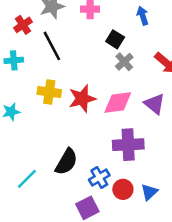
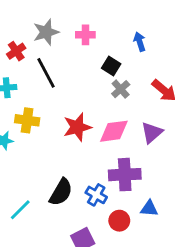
yellow cross: (49, 92) -> (27, 120), moved
purple triangle: (155, 104) -> (152, 133), turned 40
blue cross: (99, 178) -> (96, 195), moved, turned -30
blue triangle: (149, 192) -> (149, 208), moved, turned 48

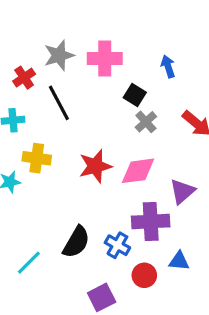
pink cross: (85, 35) -> (105, 59), size x1.5
purple triangle: (152, 133) -> (182, 191), moved

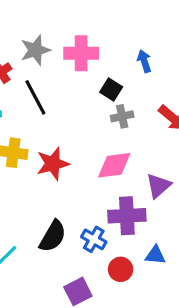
gray cross: (146, 122) -> (122, 116), turned 30
red star: (95, 166) -> (53, 164), moved

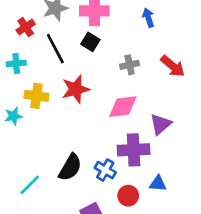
black square: (111, 90) -> (90, 42), moved
red star: (53, 164) -> (76, 89), moved

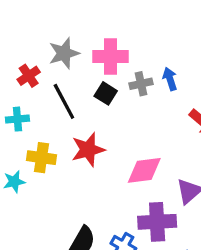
blue arrow: (148, 18) -> (170, 79), moved
gray cross: (130, 65) -> (141, 84), moved

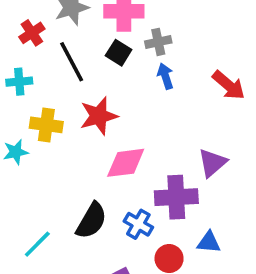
blue arrow: (170, 79) -> (165, 76), moved
pink diamond: (144, 170) -> (126, 163), moved

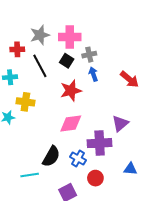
red cross: (32, 33) -> (17, 49), turned 32
red star: (99, 116) -> (71, 91), moved
blue triangle: (209, 242) -> (130, 169), moved
cyan line: (37, 244) -> (30, 175), moved, turned 36

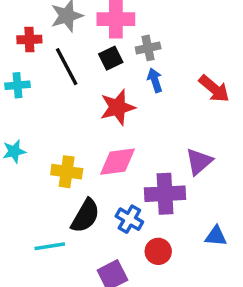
black square: (67, 61) -> (111, 58), turned 32
yellow cross: (25, 102) -> (67, 172), moved

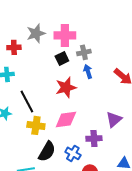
black line: (67, 67) -> (27, 101), moved
purple cross: (165, 194) -> (94, 138), size x0.7

